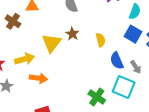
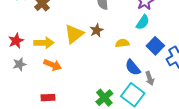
cyan semicircle: (135, 12) -> (143, 22), moved
yellow semicircle: (101, 40) -> (122, 43), turned -96
blue semicircle: (117, 61) -> (133, 67), turned -30

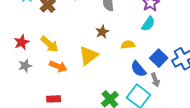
yellow triangle: (74, 34) -> (89, 56), moved
yellow arrow: (44, 43) -> (50, 44), turned 42
blue square: (155, 46) -> (159, 58), moved

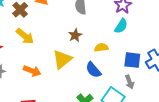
yellow arrow: (50, 44) -> (25, 36), moved
blue square: (159, 58) -> (132, 60), turned -36
blue semicircle: (138, 69) -> (93, 70), moved

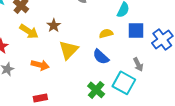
brown star: (75, 35) -> (54, 25), moved
blue square: (132, 60) -> (136, 30), moved

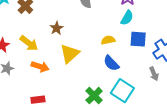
yellow arrow: (29, 31) -> (29, 43), moved
blue semicircle: (101, 57) -> (111, 63), moved
gray arrow: (138, 64) -> (154, 74), moved

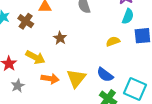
yellow triangle: (70, 54) -> (76, 78), moved
blue semicircle: (111, 63) -> (105, 75), moved

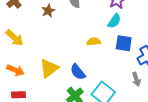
brown star: (60, 38) -> (48, 11), moved
orange arrow: (50, 79) -> (16, 70), moved

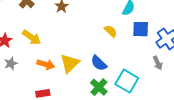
yellow semicircle: (94, 42) -> (111, 31), turned 56
orange arrow: (16, 70) -> (46, 64), moved

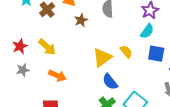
yellow triangle: (70, 63) -> (102, 57), moved

